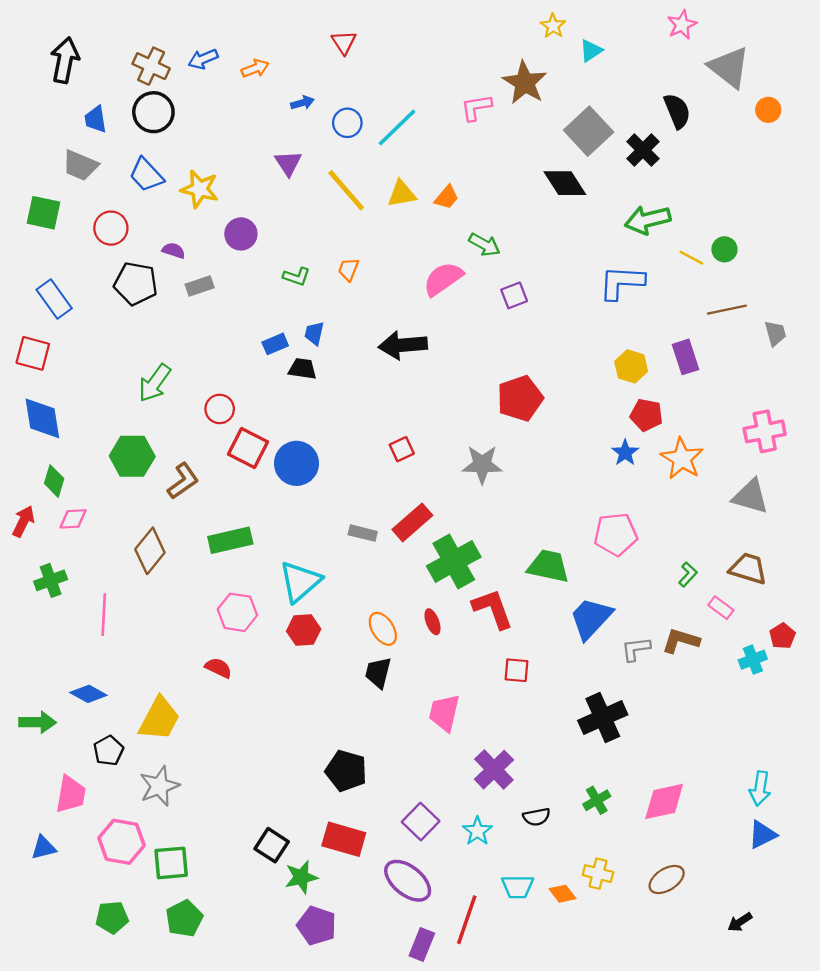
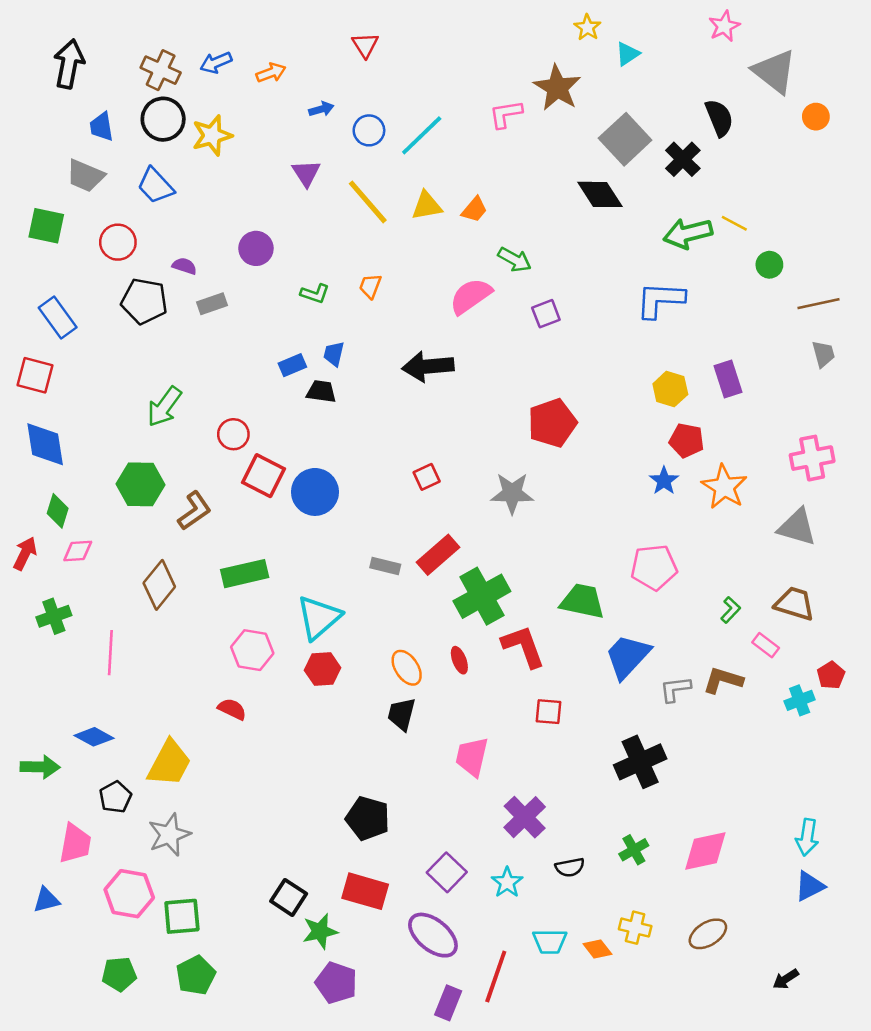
yellow star: (200, 189) -> (212, 135), moved, turned -30
yellow line: (691, 258) -> (734, 223), moved
brown line: (727, 310) -> (818, 304), moved

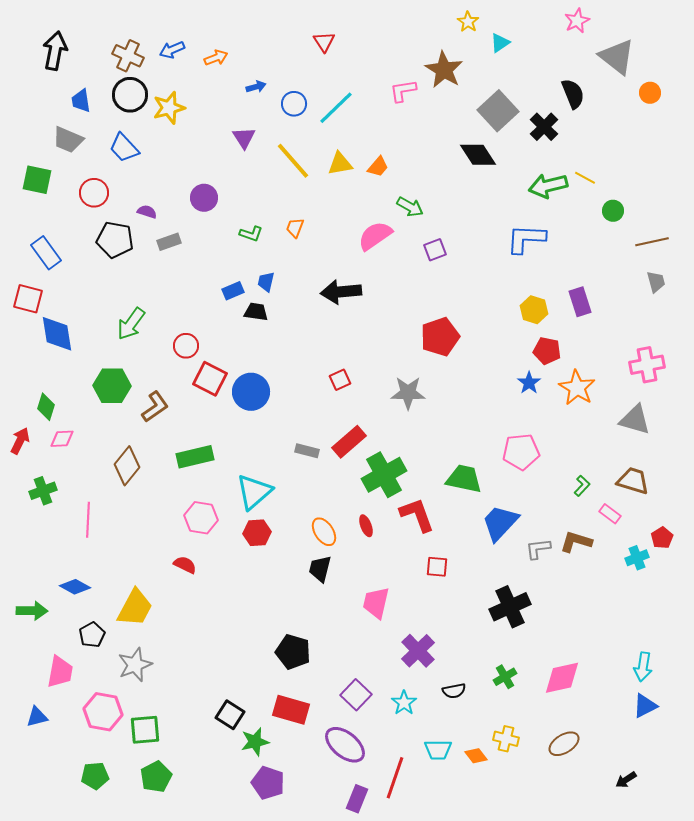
red triangle: (365, 45) -> (324, 42), moved
blue diamond: (45, 444) -> (57, 334), moved

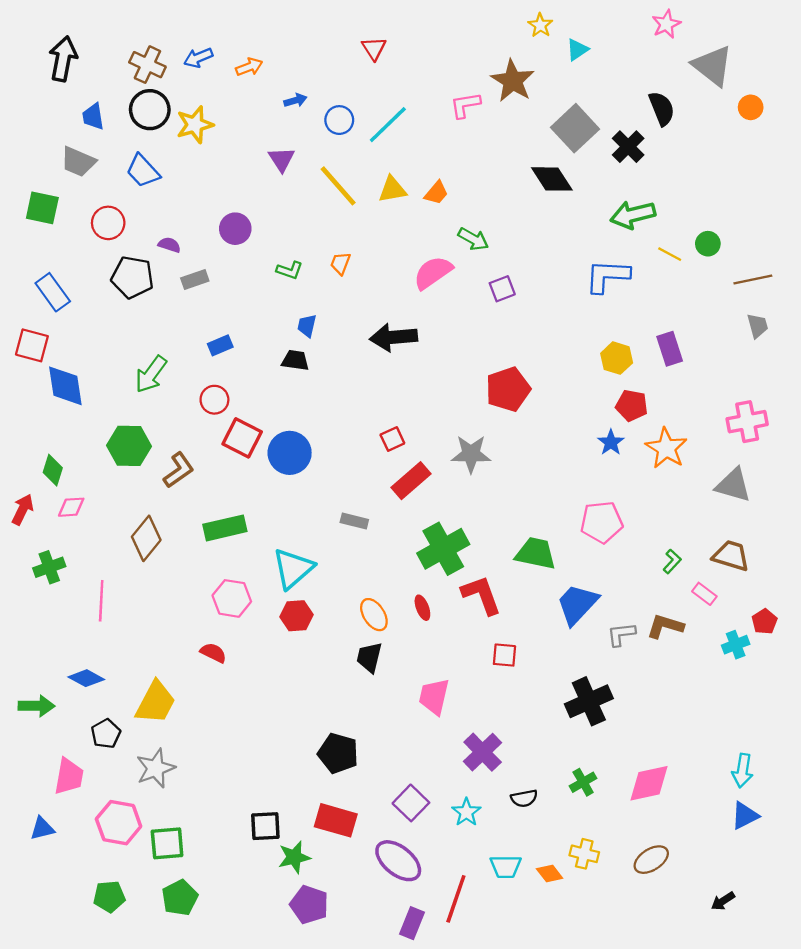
yellow line: (585, 178) -> (670, 254), moved
blue rectangle: (233, 291) -> (220, 345), moved
red rectangle: (349, 442) -> (411, 481), moved
black square: (230, 715) -> (265, 826), turned -36

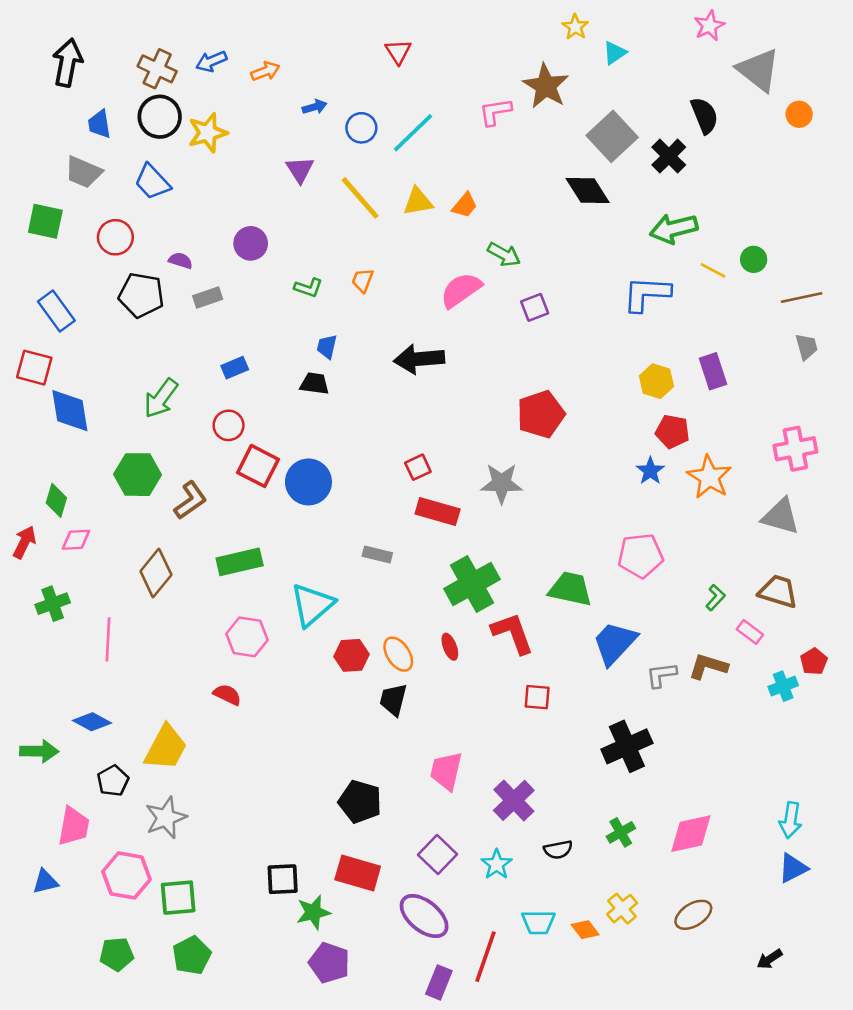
red rectangle: (411, 481) -> (438, 511), turned 57
red hexagon: (297, 616) -> (351, 655), moved
pink trapezoid: (434, 697) -> (446, 771), moved
yellow cross: (584, 854) -> (622, 909), turned 36

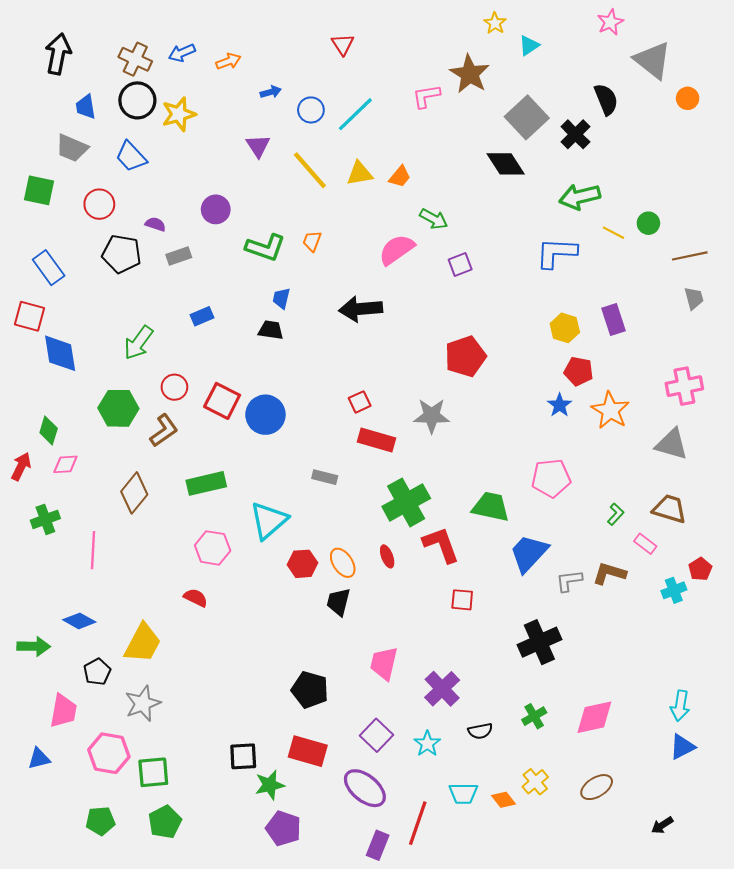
green L-shape: (308, 288) -> (265, 247), size x1.6
red circle: (229, 425) -> (174, 387), moved

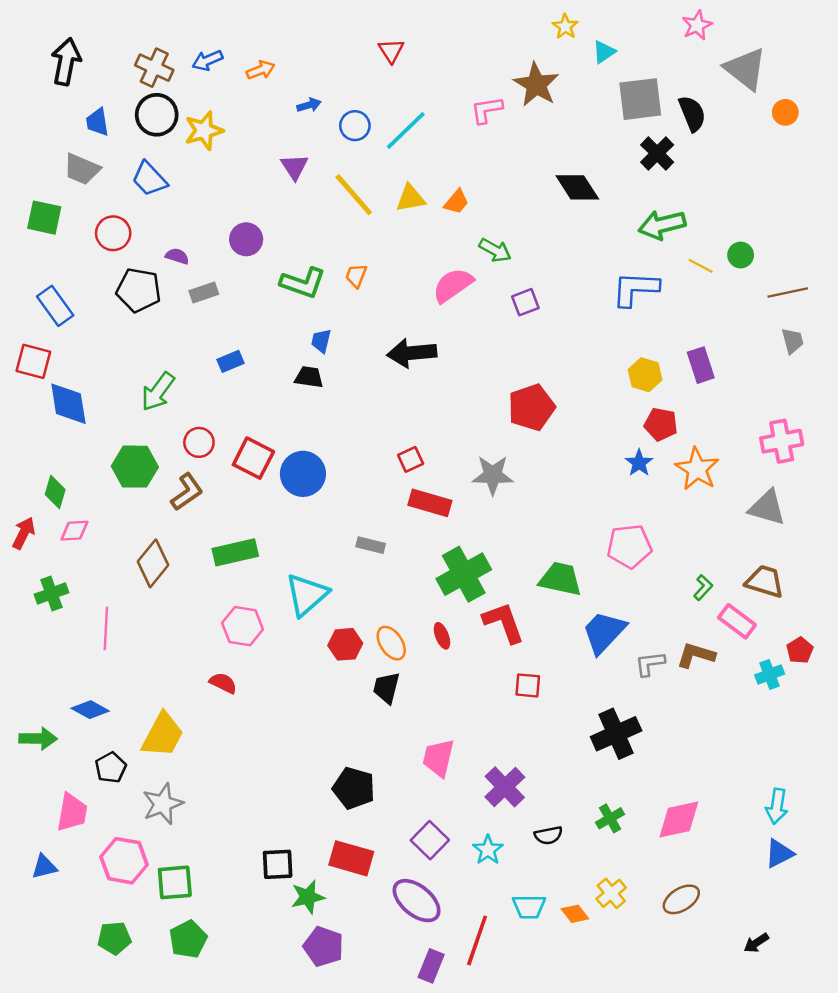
gray square: (527, 117) -> (640, 99), moved, turned 36
pink rectangle: (645, 544) -> (737, 621), size x1.4

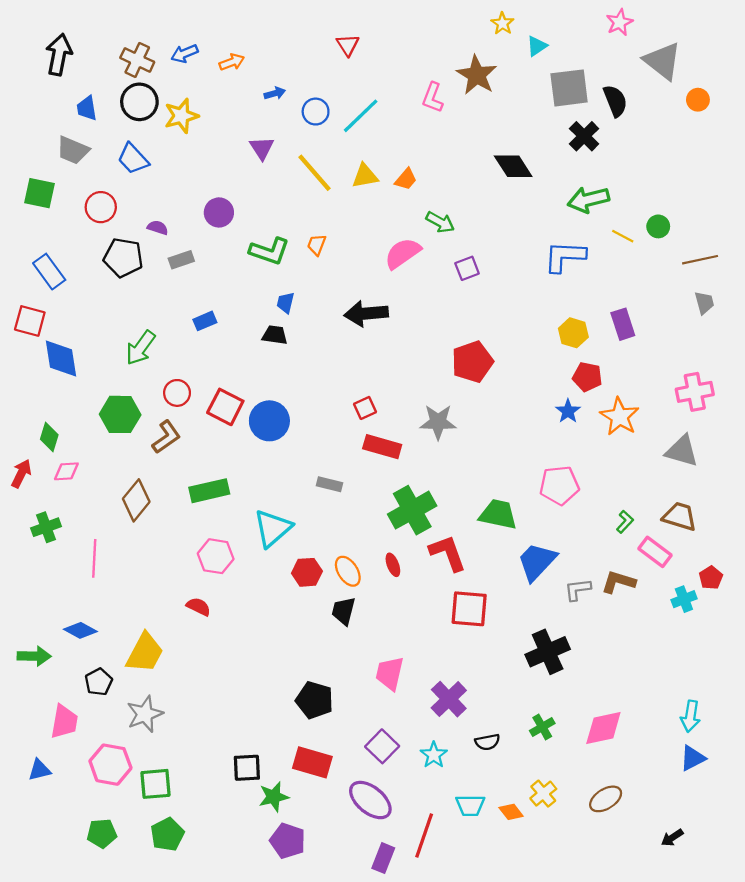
pink L-shape: (487, 110) -> (433, 98), turned -60
red square: (528, 685) -> (469, 609), size x1.6

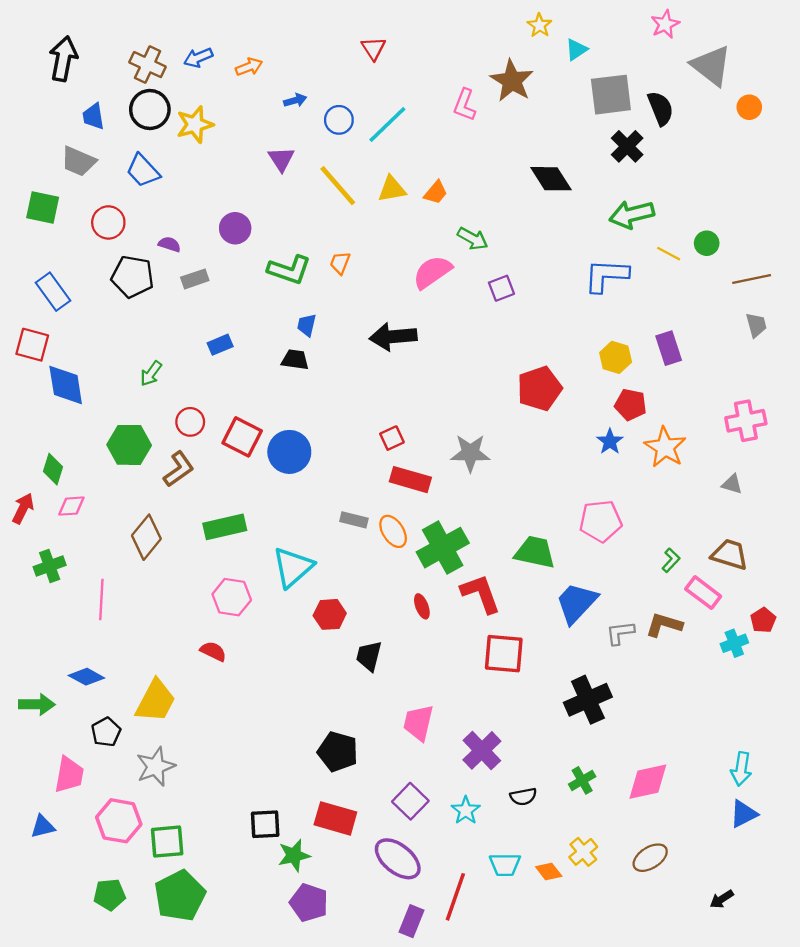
green arrow: (140, 348) -> (151, 373), size x0.7
red pentagon: (472, 362) -> (539, 388), moved
gray triangle: (682, 451) -> (732, 484), size x0.6
orange ellipse: (348, 571) -> (393, 531), moved
green pentagon: (167, 834) -> (180, 896), size x1.4

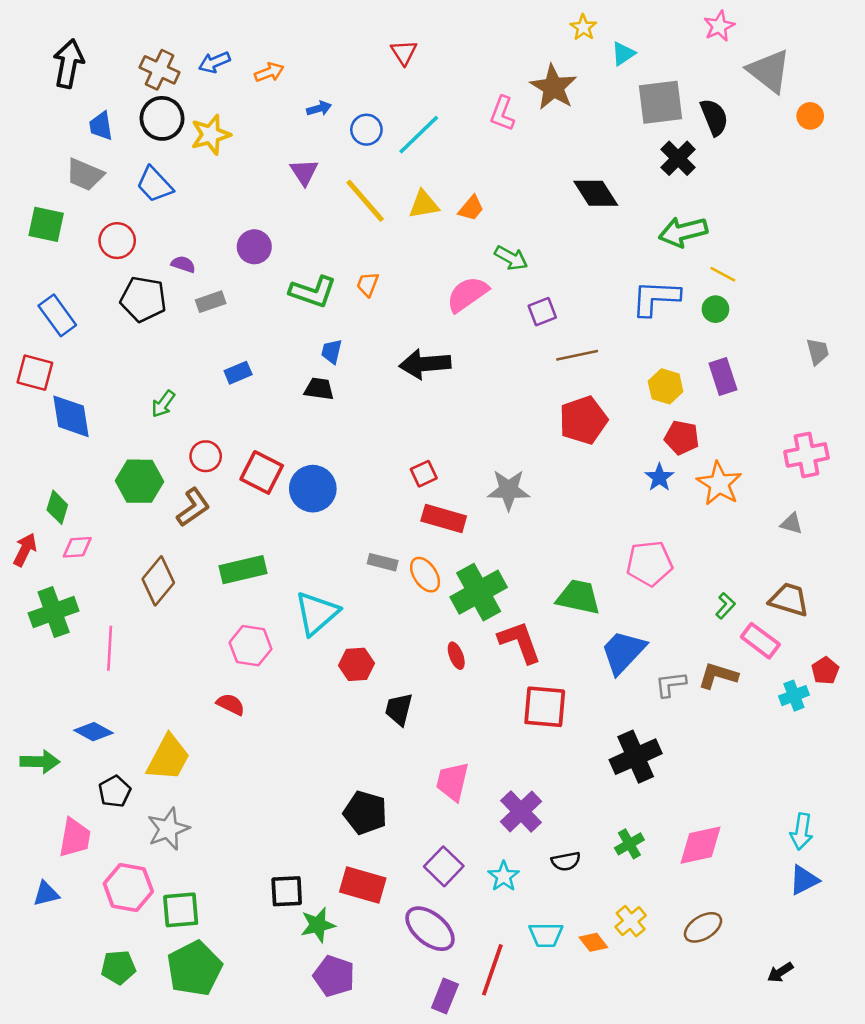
green circle: (707, 243) -> (715, 309), moved
brown line: (752, 279) -> (577, 355), moved
green cross: (50, 566) -> (54, 612), size x1.4

